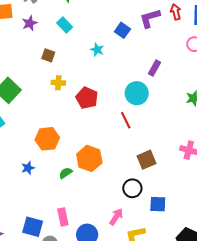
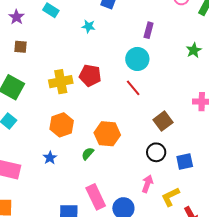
brown square: (48, 55) -> (21, 47), moved
yellow cross: (58, 83) -> (61, 82), moved, size x1.6
pink rectangle: (63, 217) -> (96, 197), size x1.4

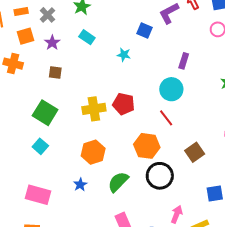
orange hexagon: (107, 134) -> (147, 146), moved
black circle: (156, 152) -> (160, 176), moved, size x1.4
green semicircle: (88, 154) -> (118, 182), size x1.6

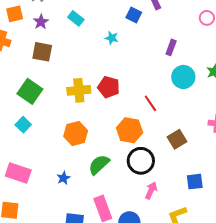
brown square: (55, 72) -> (42, 52), size x1.5
cyan circle: (171, 89) -> (183, 77), moved
blue star: (80, 185) -> (63, 178), moved
pink arrow: (177, 214) -> (151, 190), moved

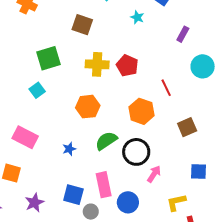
purple rectangle: (171, 47) -> (183, 34), moved
brown square: (42, 52) -> (82, 25), moved
green square: (30, 91) -> (49, 58), turned 30
black circle: (141, 161) -> (136, 152), moved

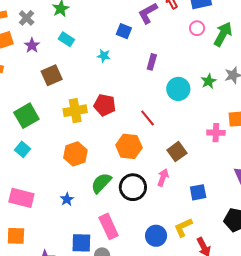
brown square: (82, 25) -> (52, 75), turned -30
pink arrow: (154, 174) -> (163, 177), moved
blue circle: (128, 202) -> (156, 236), moved

